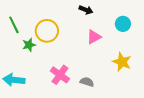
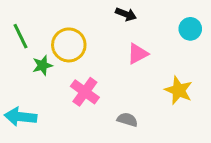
cyan circle: (123, 24) -> (190, 29), moved
pink cross: (60, 75) -> (85, 92), moved

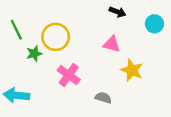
black arrow: (126, 14) -> (118, 12), moved
pink triangle: (138, 54) -> (112, 44), turned 42
yellow star: (179, 90) -> (132, 70), moved

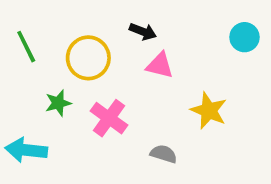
black arrow: (118, 12) -> (143, 32), moved
pink triangle: (112, 44) -> (160, 65), moved
green star: (34, 54) -> (58, 103), moved

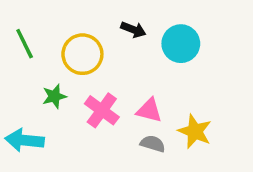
cyan circle: (244, 37) -> (181, 44), moved, size x1.4
pink triangle: (160, 65) -> (149, 110), moved
yellow star: (209, 111) -> (195, 131), moved

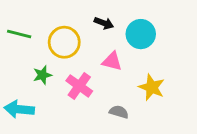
green line: (25, 44) -> (19, 34), turned -50
pink triangle: (149, 110) -> (112, 61), moved
yellow star: (195, 131) -> (152, 87), moved

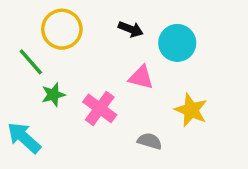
green line: (19, 34) -> (31, 62), moved, turned 35
yellow circle: (64, 42) -> (62, 29), moved
cyan arrow: (19, 109) -> (24, 138), turned 36

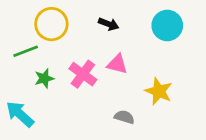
cyan circle: (177, 43) -> (167, 25), moved
green line: (31, 62) -> (26, 51), turned -70
pink cross: (100, 108) -> (83, 74), moved

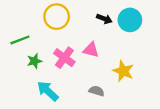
yellow circle: (51, 24) -> (57, 17), moved
black arrow: (109, 24) -> (104, 19), moved
cyan arrow: (20, 114) -> (48, 91), moved

